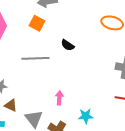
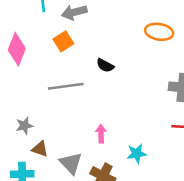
orange square: (37, 23) -> (63, 41), turned 35

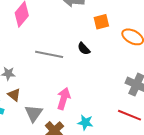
orange square: (63, 41) -> (101, 22), moved
pink arrow: (101, 134) -> (64, 99), size x1.5

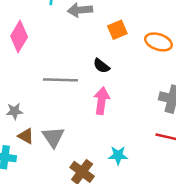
pink arrow: (64, 99) -> (102, 101), moved
gray triangle: (34, 113) -> (53, 137), moved

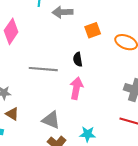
black semicircle: (101, 66) -> (78, 59), turned 40
gray triangle: (53, 137) -> (51, 120), moved, turned -36

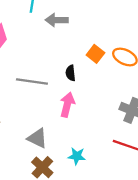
orange square: (93, 30) -> (95, 54), moved, turned -35

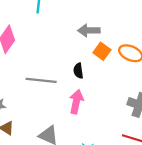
gray arrow: (57, 20) -> (89, 30), moved

